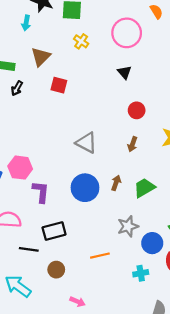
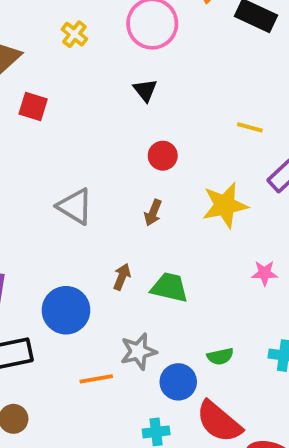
blue circle: (85, 188) -> (66, 310), moved
green trapezoid: (144, 188) -> (169, 287), turned 40
orange line: (100, 256) -> (96, 379), moved

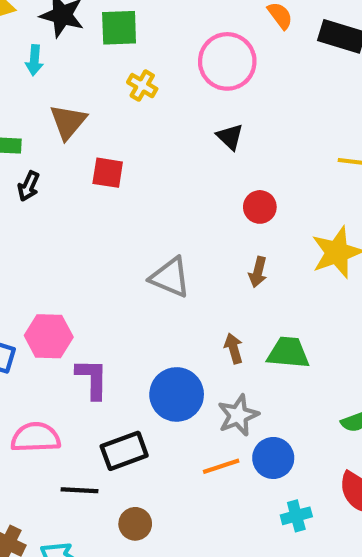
brown arrow: (122, 277) -> (234, 348), turned -30
gray star: (138, 351) -> (238, 415), moved
blue circle: (178, 382) -> (273, 458), moved

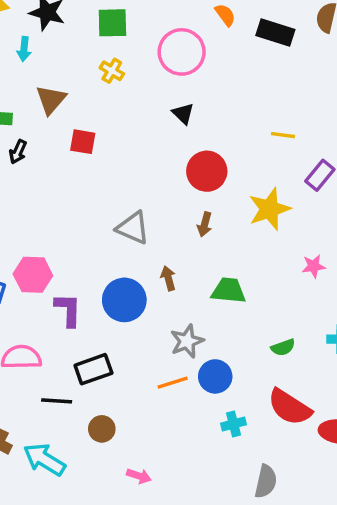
green square: (119, 28) -> (112, 23), moved
red circle: (260, 207) -> (207, 171), size x1.5
brown arrow: (234, 348) -> (168, 278), moved
blue circle: (177, 394) -> (124, 300), moved

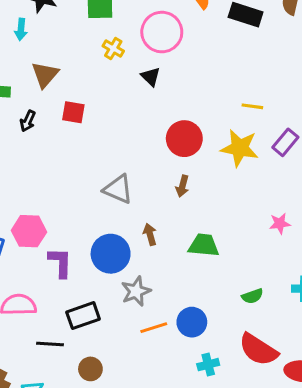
yellow cross: (112, 71) -> (113, 49), moved
black triangle: (183, 114) -> (151, 77), moved
black arrow: (18, 152) -> (28, 121), moved
yellow star: (269, 209) -> (240, 148), moved, turned 30
gray star: (187, 341) -> (136, 291), moved

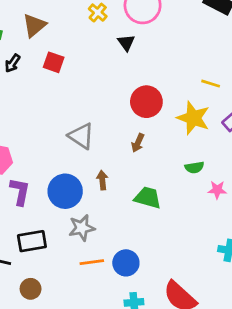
green semicircle: (252, 296) -> (194, 167), moved

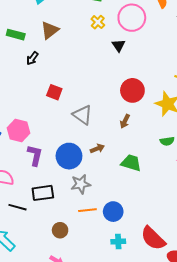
red square: (54, 62) -> (54, 92), moved
brown arrow: (102, 180) -> (97, 149), turned 72
brown circle: (31, 289) -> (60, 230), moved

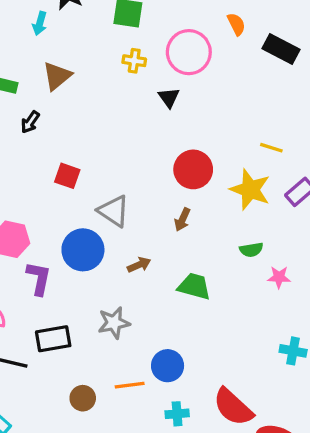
yellow cross: (98, 22) -> (134, 61), turned -32
blue circle: (69, 156) -> (83, 250), moved
orange line: (87, 210) -> (130, 385), moved

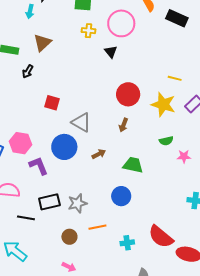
purple L-shape: (39, 278) -> (39, 166), turned -30
gray star: (114, 323) -> (77, 203), moved
blue circle: (168, 366) -> (121, 196), moved

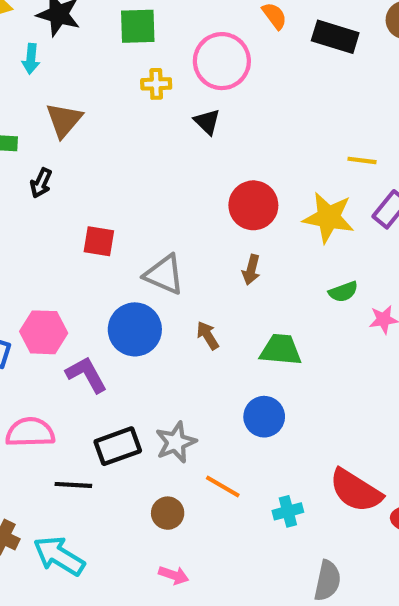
yellow line: (175, 78) -> (362, 160), moved
brown arrow: (99, 154) -> (208, 335), turned -88
orange line: (97, 227) -> (223, 486), turned 48

